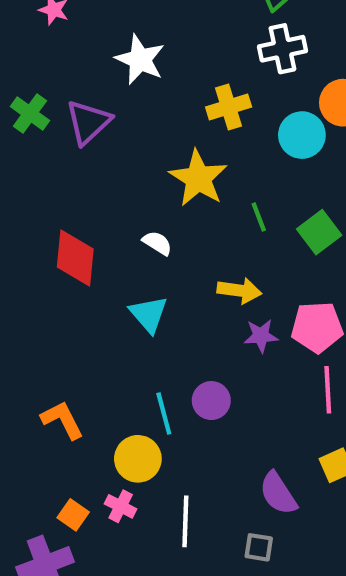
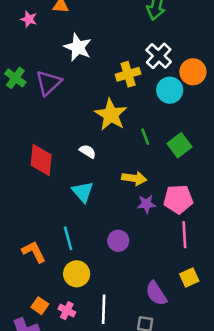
white cross: (282, 49) -> (159, 56), moved, turned -35
cyan line: (164, 413) -> (68, 238), moved
pink cross: (121, 506) -> (67, 311), moved

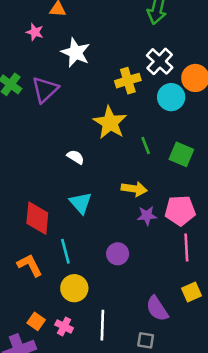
pink star: (29, 19) -> (35, 32), moved
green square: (179, 145) -> (181, 154), turned -30
white semicircle: (88, 151) -> (76, 157), moved
red diamond: (41, 160) -> (37, 218), moved

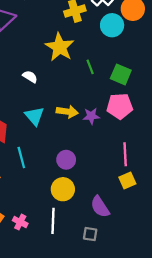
yellow arrow: (134, 189) -> (67, 112), moved
pink pentagon: (180, 210) -> (120, 106), moved
purple star: (147, 216) -> (91, 116), moved
yellow circle: (74, 288) -> (63, 189), moved
yellow square: (191, 292) -> (127, 180), moved

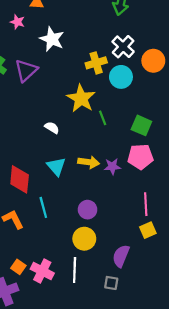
cyan circle: (112, 25) -> (121, 77), moved
green line: (90, 67) -> (103, 118), moved
purple semicircle: (100, 207) -> (121, 256), turned 55
pink cross: (20, 222) -> (42, 271), size x1.5

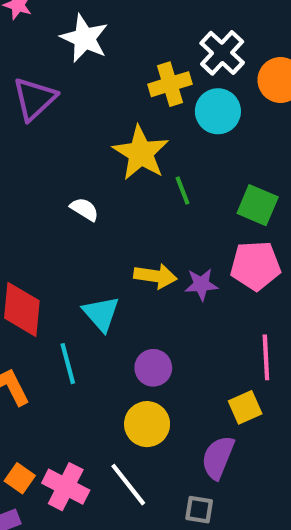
cyan triangle: (56, 166) -> (101, 314), moved
yellow square: (148, 230) -> (245, 407), moved
white line: (75, 270) -> (128, 485), turned -40

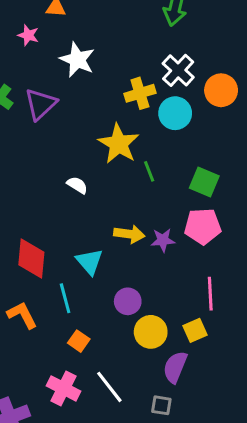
yellow circle: (147, 424) -> (151, 332), moved
orange square: (20, 478) -> (79, 341), moved

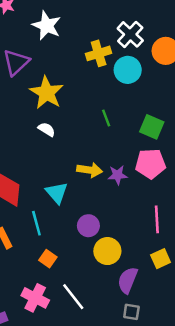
yellow star: (119, 144) -> (47, 93), moved
yellow square: (195, 330) -> (161, 259), moved
gray square: (161, 405) -> (131, 312), moved

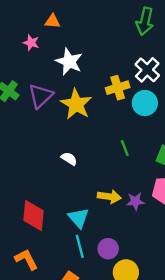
yellow star: (47, 93) -> (76, 104), moved
cyan line: (36, 223) -> (80, 246), moved

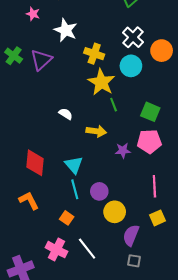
yellow cross: (118, 88) -> (94, 54), moved, turned 36
yellow star: (76, 104) -> (101, 82), moved
yellow arrow: (109, 197) -> (96, 131), moved

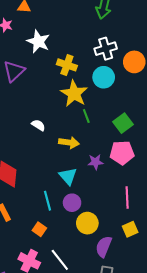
white cross: (133, 37) -> (106, 49), turned 30
green square: (150, 112) -> (123, 123), turned 30
cyan triangle: (74, 165) -> (68, 176), moved

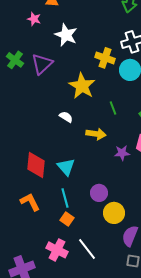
yellow cross: (67, 65) -> (105, 58), moved
yellow star: (74, 94) -> (82, 86), moved
cyan triangle: (68, 176) -> (66, 167), moved
cyan line: (48, 201) -> (65, 198), moved

